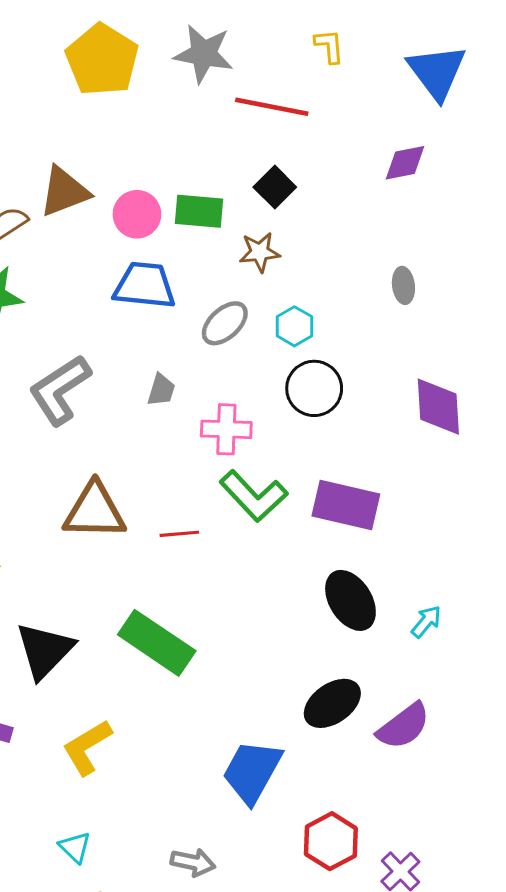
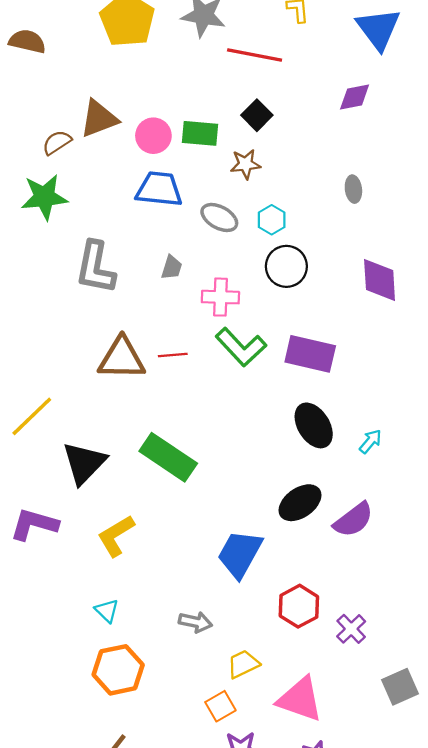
gray ellipse: (225, 323) -> (219, 217), turned 72
gray L-shape: (60, 390) -> (95, 267), turned -46
red line: (179, 534) -> (173, 355), moved

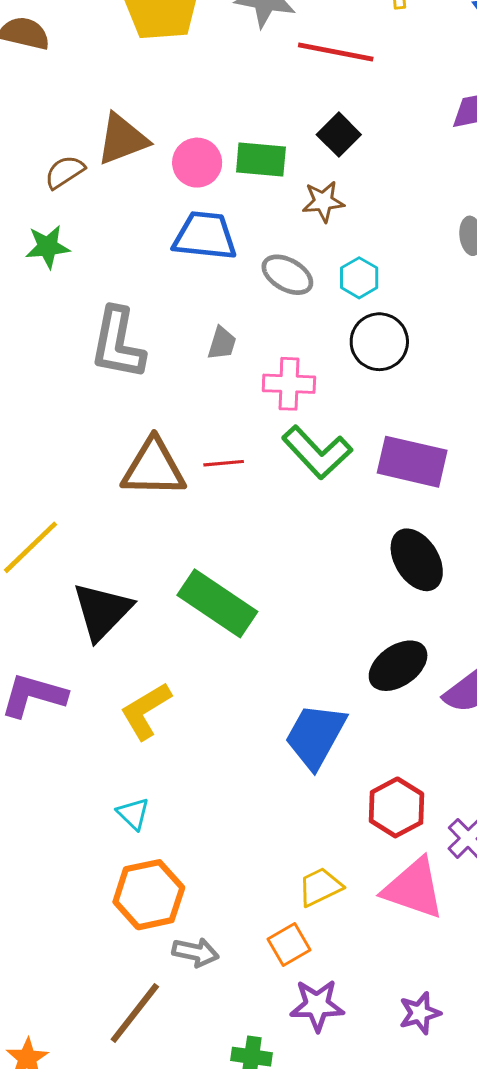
green star: (44, 197) -> (48, 247), size x0.7
gray arrow: (195, 622) -> (196, 952), moved
pink triangle: (300, 699) -> (414, 888), moved

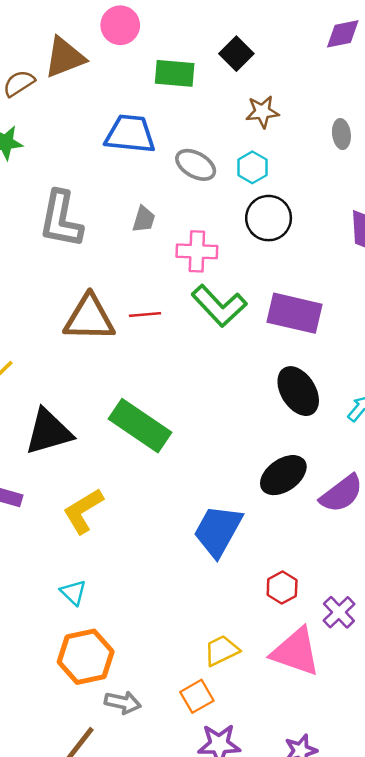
pink circle: (197, 163) -> (120, 25), moved
brown star: (323, 202) -> (262, 112), moved
black triangle: (102, 611) -> (49, 432), turned 30
red hexagon: (396, 807) -> (282, 588), size x0.7

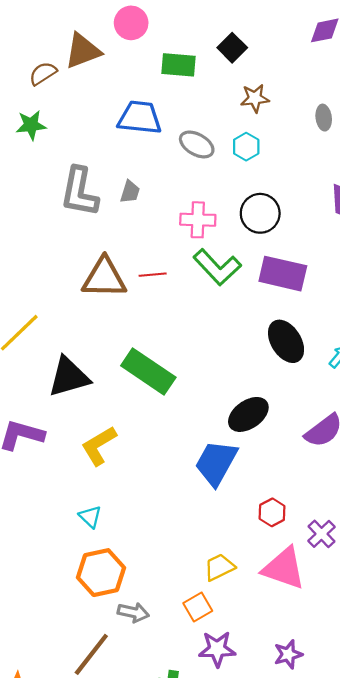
black circle: (269, 218) -> (260, 213), moved
gray trapezoid: (144, 219) -> (130, 192), moved
black ellipse: (283, 475) -> (248, 414), moved

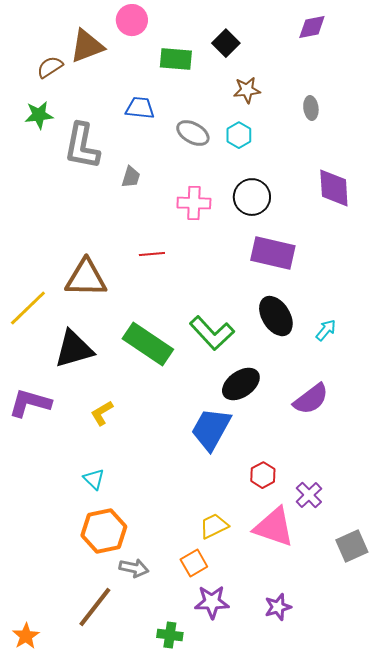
blue trapezoid: (140, 118) -> (140, 108), size x0.7
gray L-shape: (79, 192) -> (82, 146), moved
green L-shape: (217, 267) -> (212, 333), moved
brown triangle: (104, 278) -> (86, 278), moved
yellow L-shape: (99, 446) -> (102, 413), size x0.7

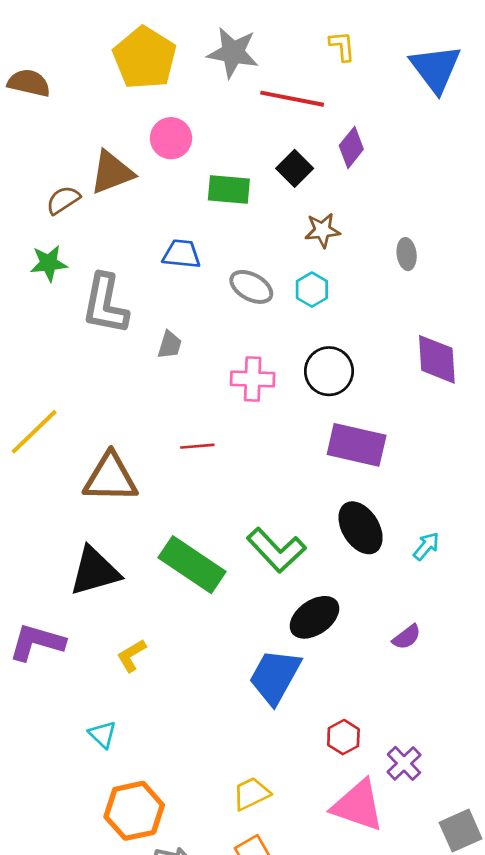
purple diamond: (312, 27) -> (351, 147), moved, turned -40
yellow line: (28, 308) -> (34, 432), moved
purple semicircle: (311, 399) -> (407, 637), size x0.6
cyan triangle: (94, 479) -> (103, 734), moved
yellow trapezoid: (214, 526) -> (251, 794), moved

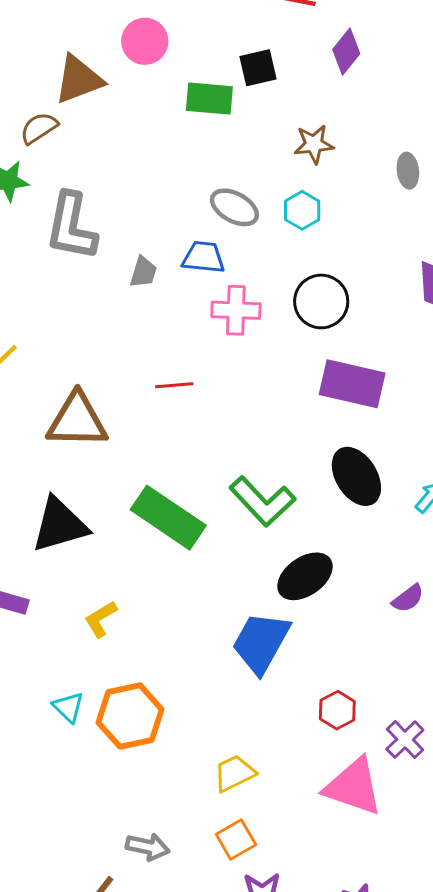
black square: (295, 168) -> (258, 68), moved, turned 32
brown semicircle: (63, 200) -> (39, 128), moved
blue trapezoid: (182, 254) -> (204, 257), moved
orange hexagon: (134, 811) -> (130, 716), moved

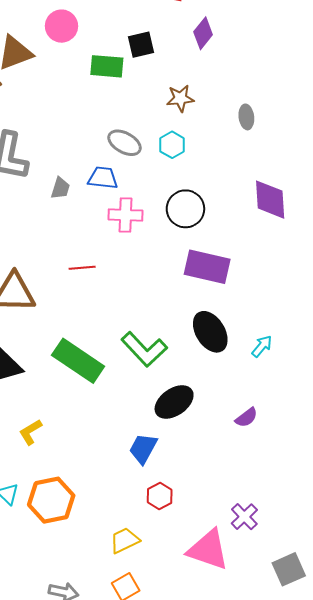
blue trapezoid: (261, 642) -> (143, 448), size x0.7
red hexagon: (337, 710) -> (160, 496), moved

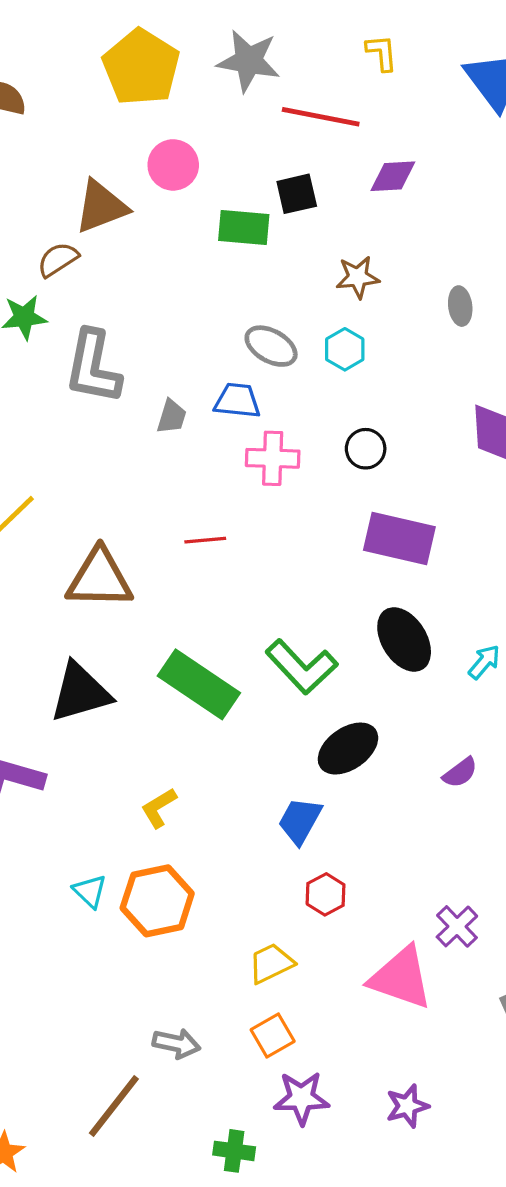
purple diamond: (203, 33) -> (393, 176), turned 48
black circle: (185, 209) -> (366, 449), size x0.7
yellow L-shape: (31, 432) -> (159, 808), moved

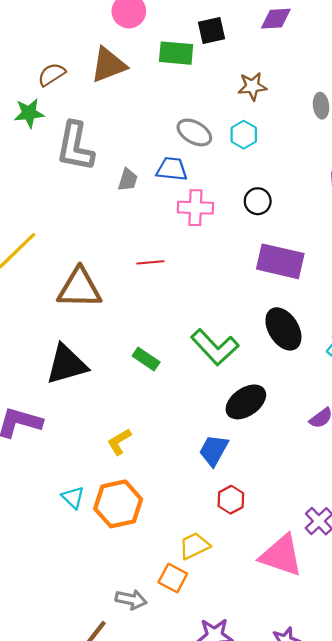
brown triangle: (101, 207) -> (108, 65), moved
green rectangle: (199, 684) -> (146, 359), size x0.5
orange square: (273, 1035) -> (173, 578), moved, turned -32

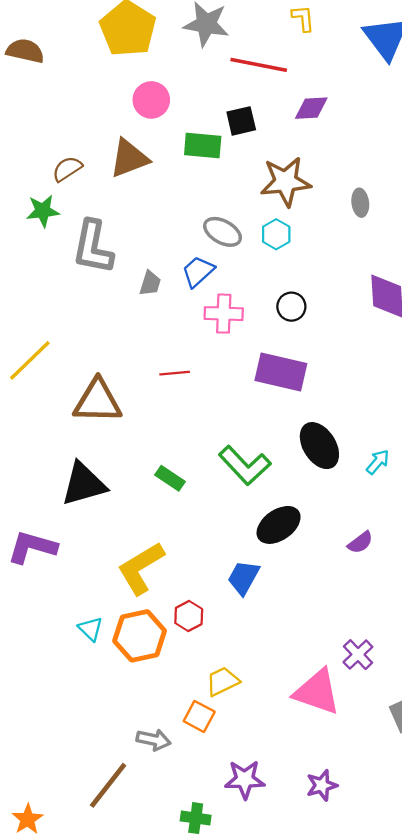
brown star: (252, 86) -> (286, 182), size x1.6
blue trapezoid: (172, 169) -> (198, 272), turned -48
purple rectangle: (280, 261) -> (281, 372), moved
yellow L-shape: (119, 442) -> (141, 568), size x1.8
red hexagon: (231, 500) -> (189, 616), moved

